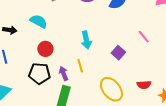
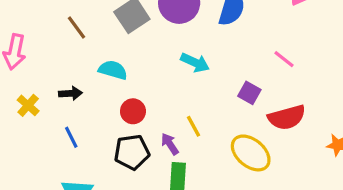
cyan arrow: (86, 40) -> (195, 63), moved, turned -42
red semicircle: (144, 85) -> (287, 117), moved, size x1.6

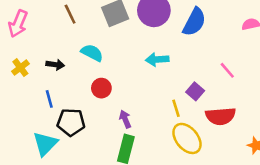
cyan arrow: (195, 63) -> (157, 59), turned 140
yellow line: (194, 126) -> (176, 108), moved
black pentagon: (132, 152) -> (71, 122), moved

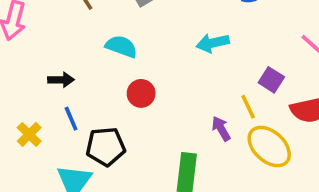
black arrow: (55, 65) -> (61, 80), moved
yellow cross: (20, 68) -> (29, 134), moved
purple arrow: (125, 119) -> (221, 129), moved

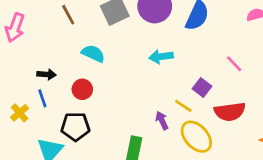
red circle: (141, 93) -> (82, 89), moved
yellow line: (248, 107) -> (183, 106), turned -36
blue line: (71, 119) -> (42, 98), moved

